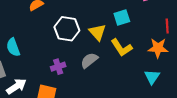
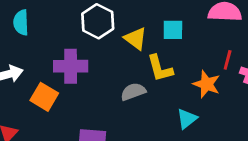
yellow triangle: (97, 32) -> (136, 39), turned -30
gray semicircle: (89, 60) -> (133, 92), moved
purple cross: (58, 67) -> (71, 66), size x1.6

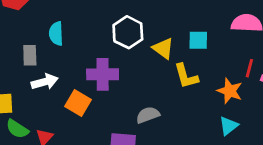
gray semicircle: (133, 92) -> (148, 115), moved
cyan triangle: (187, 119) -> (229, 126), moved

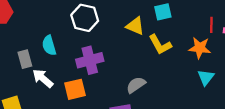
white hexagon: (128, 32) -> (85, 18), moved
cyan semicircle: (56, 34) -> (49, 45), moved
white arrow: (45, 82) -> (43, 78), turned -110
orange square: (78, 103) -> (75, 89), turned -30

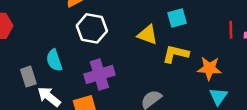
yellow L-shape: (160, 45) -> (176, 54), turned 135
orange star: (200, 48) -> (209, 68), moved
cyan triangle: (206, 77) -> (218, 96), moved

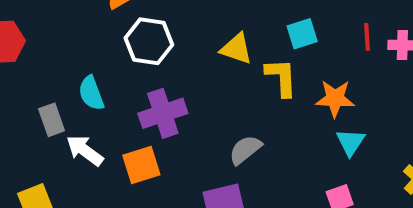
cyan square: (177, 18) -> (302, 34), moved
yellow L-shape: (176, 54) -> (281, 77), turned 76

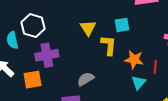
red line: (367, 37) -> (155, 67), moved
white hexagon: (149, 41) -> (33, 26), moved
yellow triangle: (236, 49) -> (88, 28), turned 30

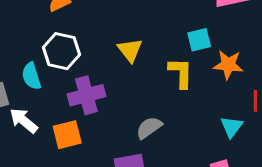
yellow triangle: (88, 28) -> (130, 50), moved
orange star: (134, 60) -> (228, 65), moved

